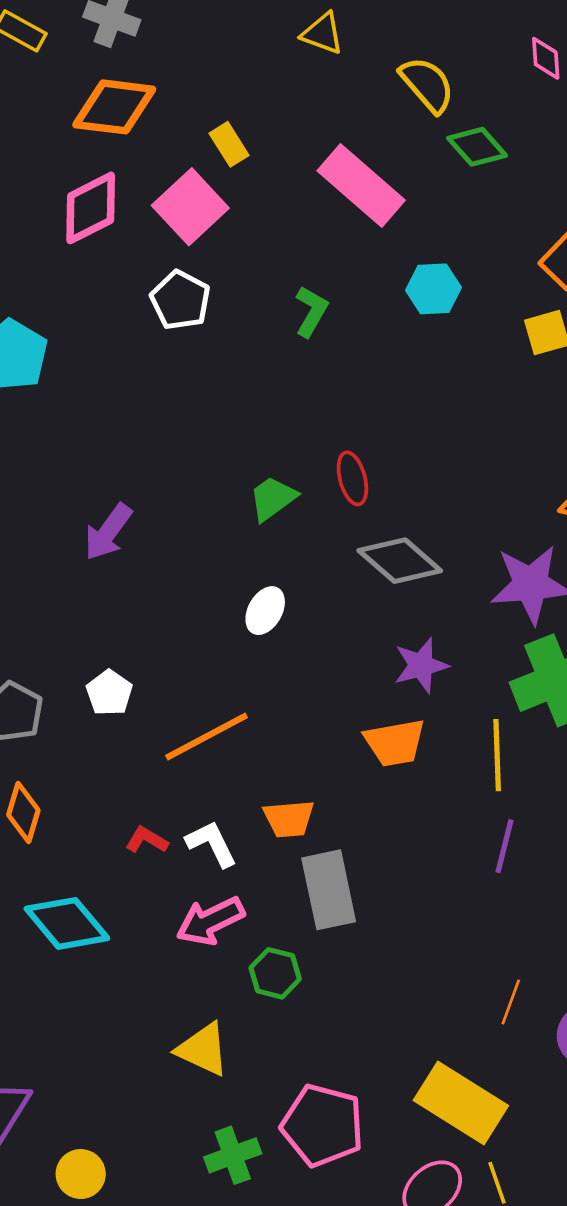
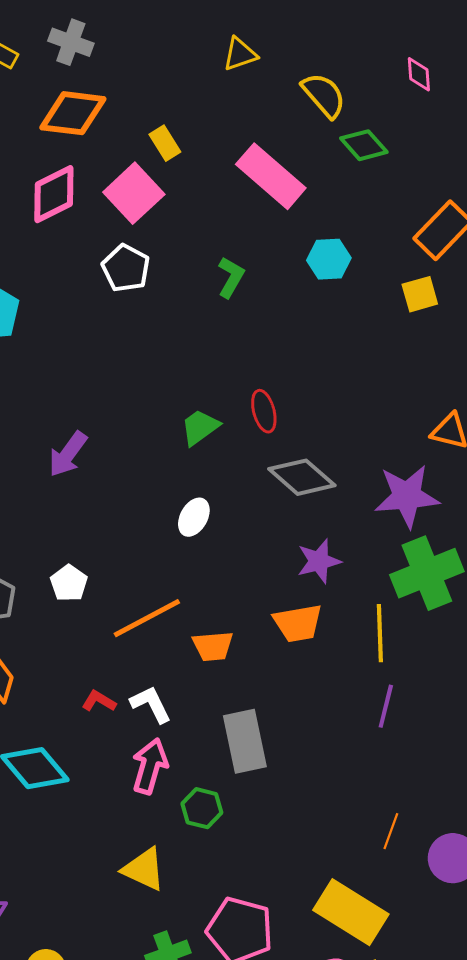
yellow triangle: (323, 33) -> (240, 54), turned -39
orange trapezoid: (289, 819) -> (213, 646), moved
pink arrow: (210, 921) -> (150, 766), turned 132

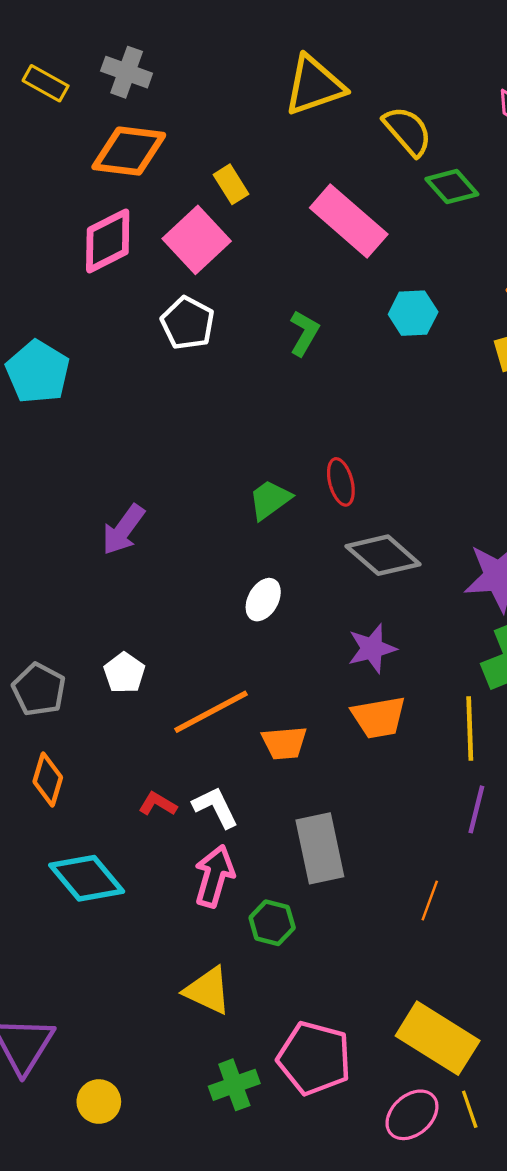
yellow triangle: (240, 54) -> (314, 85), size x1.6
purple star: (319, 561) -> (372, 648), moved
orange line: (391, 831) -> (430, 901), moved

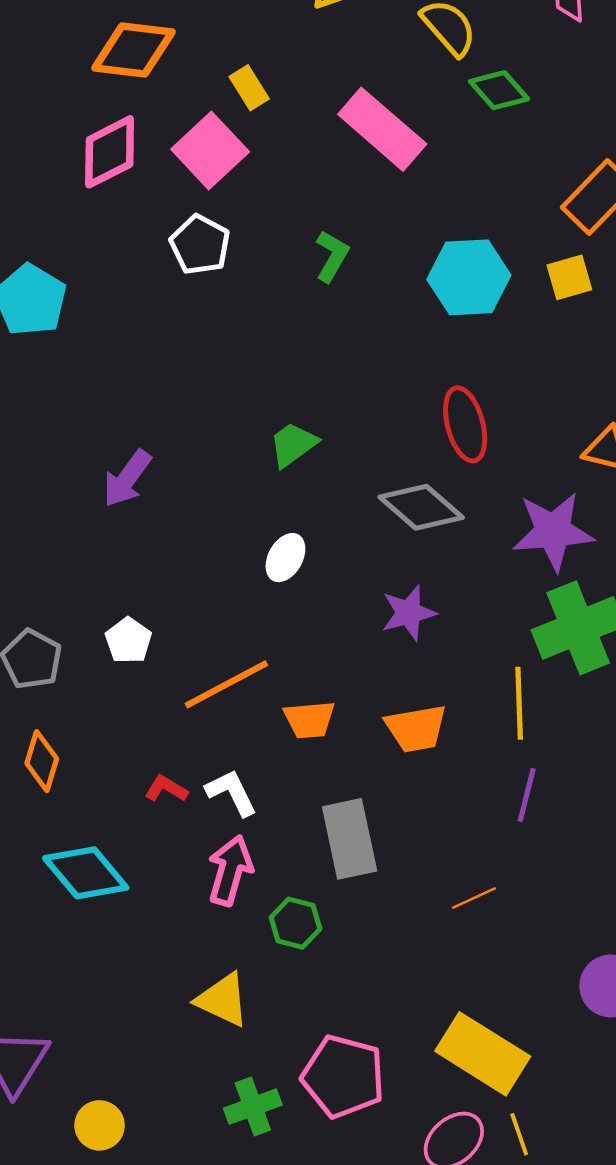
cyan hexagon: (413, 313) -> (469, 277), moved, size x1.5
red ellipse: (341, 482) -> (465, 424), moved, size x1.4
orange trapezoid: (379, 717) -> (416, 728), moved
orange line: (430, 901) -> (474, 898), turned 45

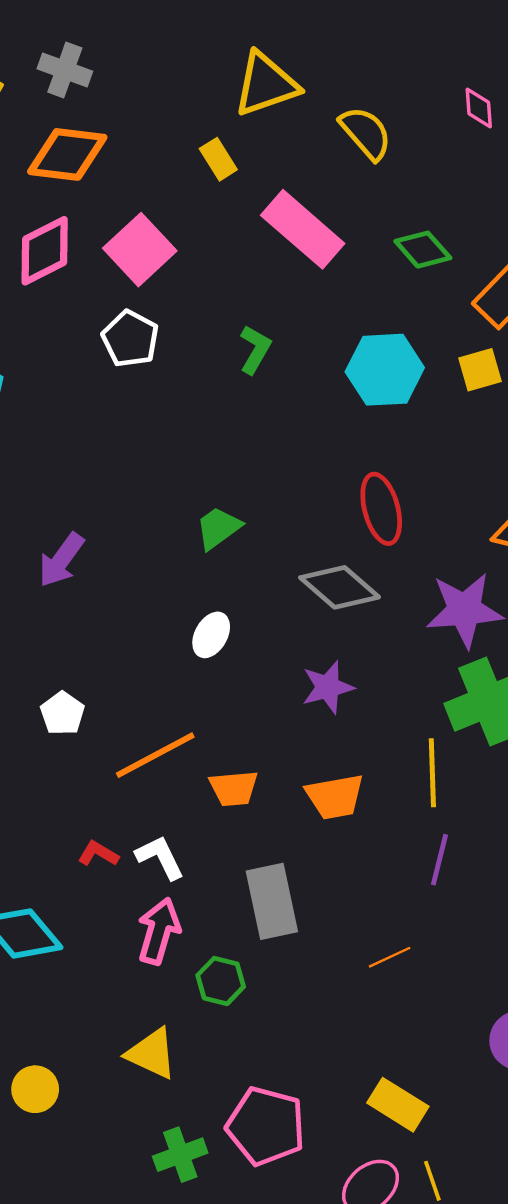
yellow rectangle: (249, 88) -> (218, 159), moved
green diamond: (499, 90) -> (423, 250), moved
yellow rectangle: (483, 1054) -> (398, 1105), size x0.7
yellow circle: (100, 1125) -> (35, 1089), moved

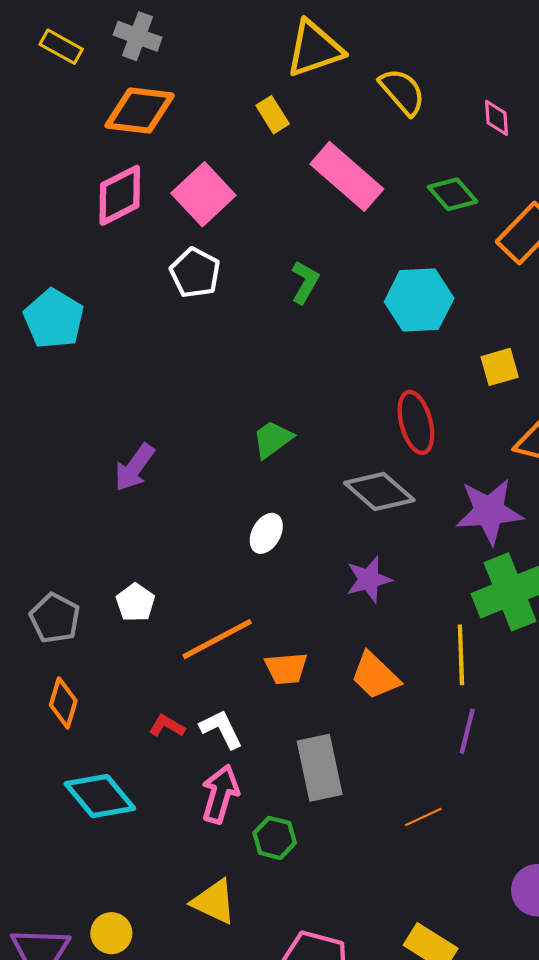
pink diamond: (479, 108) -> (497, 118), moved
yellow square: (480, 370) -> (500, 367), moved
orange trapezoid: (335, 797) -> (375, 676), turned 54

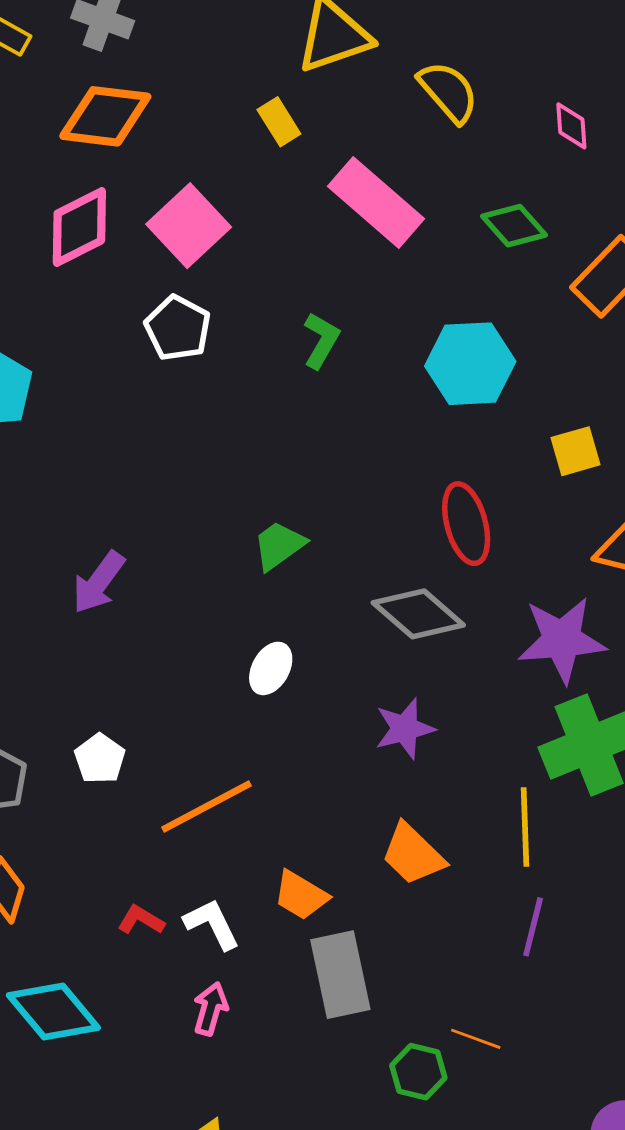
orange trapezoid: (286, 668) -> (301, 895), moved, turned 36
pink arrow: (220, 794) -> (211, 1009), size x0.7
orange line: (423, 817) -> (476, 1039), turned 45
green hexagon: (275, 838) -> (418, 1072), moved

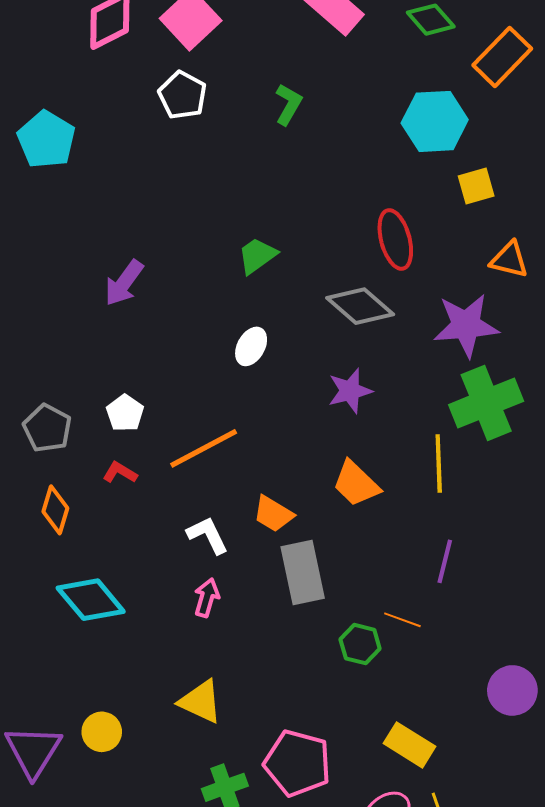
cyan hexagon: (470, 364) -> (435, 121), moved
red L-shape: (141, 920) -> (120, 473), moved
purple line: (533, 927) -> (445, 561), moved

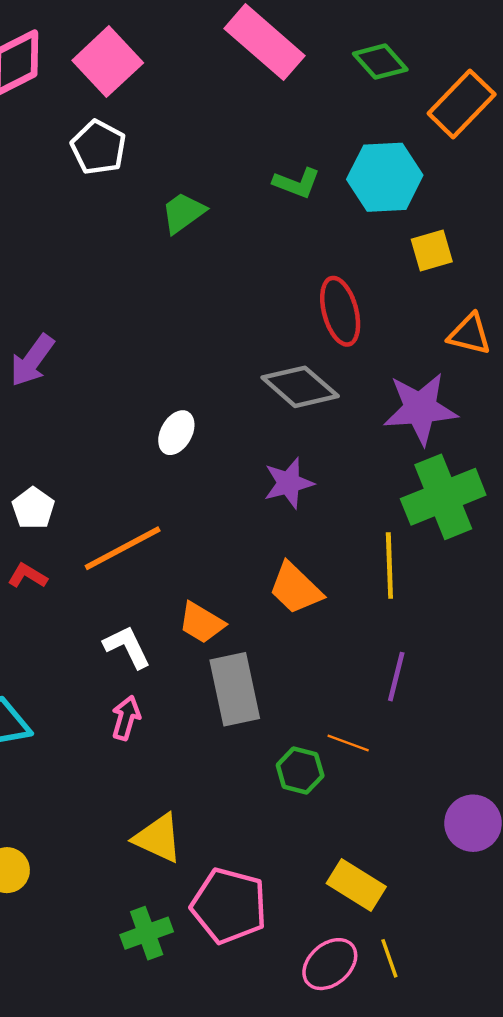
green L-shape: (288, 104) -> (297, 183), moved, turned 81
green trapezoid: (257, 256) -> (183, 213), moved
yellow triangle: (201, 702) -> (158, 838), moved

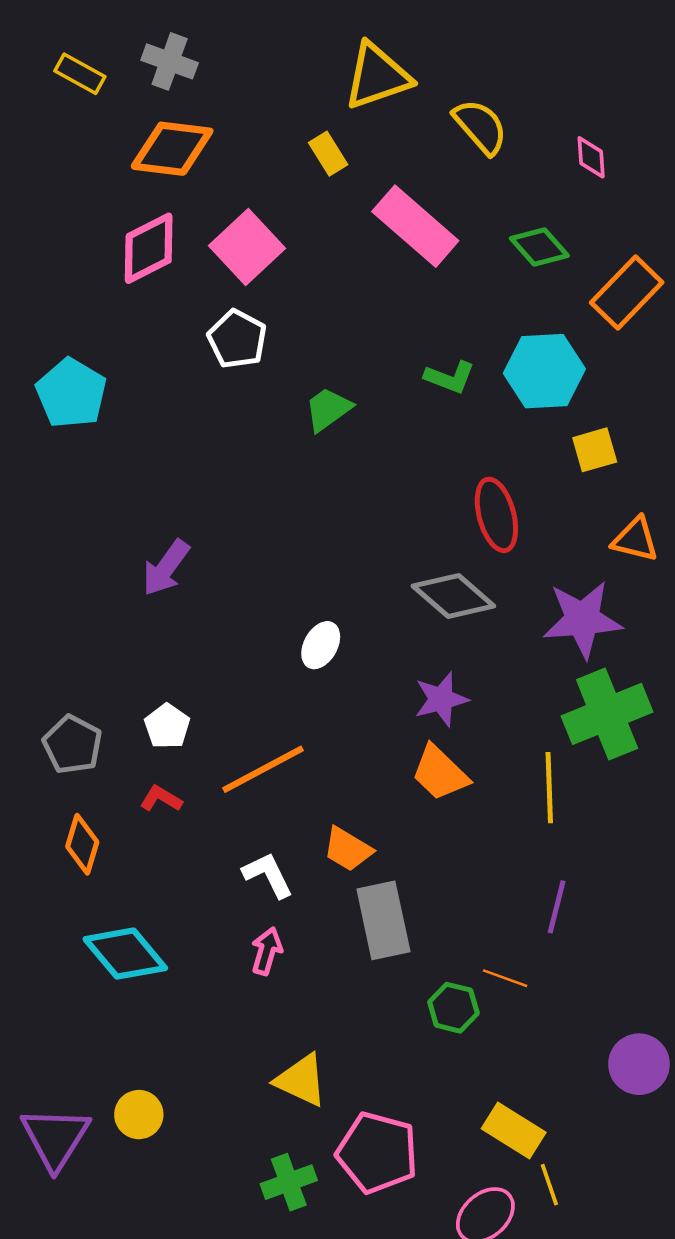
orange trapezoid: (295, 588) -> (440, 773), moved
yellow line: (389, 958) -> (549, 1185), moved

